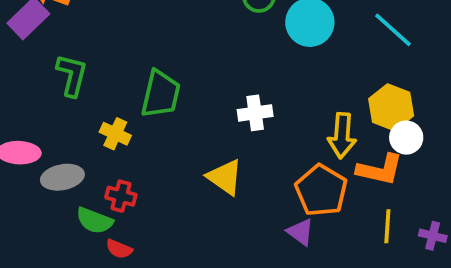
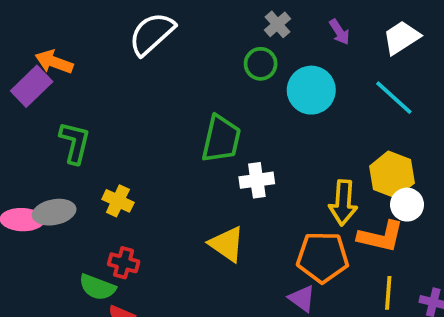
green trapezoid: (161, 94) -> (221, 139), moved
gray ellipse: (62, 177) -> (54, 212), moved
orange pentagon: (321, 190) -> (323, 257), turned -30

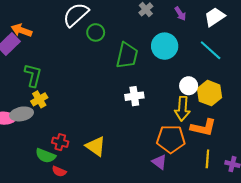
green circle: (261, 64) -> (96, 32), moved
green trapezoid: (221, 139) -> (127, 55), moved
yellow cross: (118, 201) -> (39, 99), moved, turned 35
white circle: (407, 205) -> (189, 86), moved
yellow triangle: (227, 244) -> (96, 146), moved

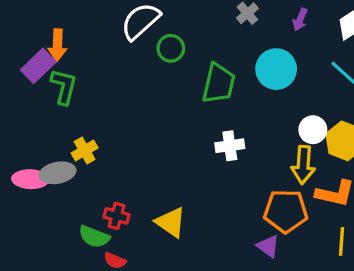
purple arrow: (180, 14) -> (300, 20), turned 56
orange arrow: (22, 30) -> (57, 45), turned -108
green L-shape: (33, 75) -> (64, 87), moved

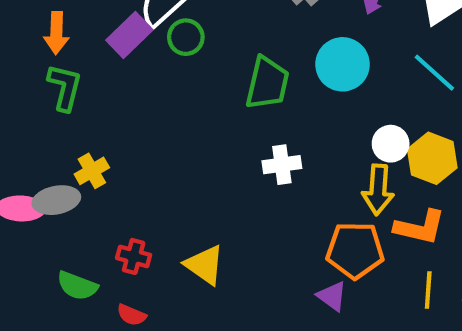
green circle: (171, 48) -> (186, 37), moved
purple rectangle: (38, 66) -> (129, 35), moved
green semicircle: (94, 237) -> (77, 286), moved

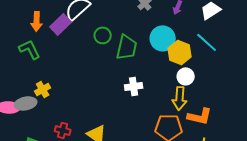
orange arrow: (56, 33) -> (37, 21), moved
green circle: (186, 37) -> (103, 35), moved
green L-shape: (65, 87) -> (30, 49), turned -40
yellow hexagon: (432, 158) -> (180, 52), moved

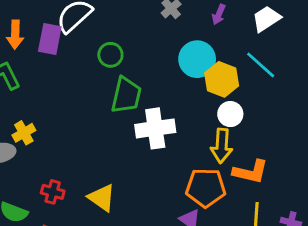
purple rectangle: (61, 24) -> (50, 39), turned -35
green trapezoid: (127, 47) -> (126, 95), moved
white cross: (134, 86) -> (155, 128), size x1.5

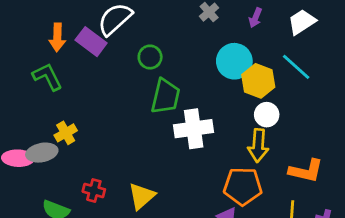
purple rectangle: (50, 39) -> (91, 42), turned -64
orange L-shape: (251, 172) -> (306, 171), moved
yellow triangle: (102, 198) -> (142, 196), turned 44

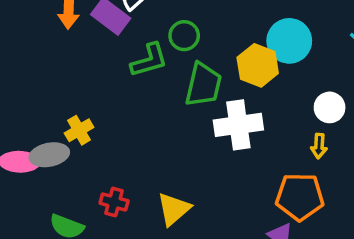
green L-shape: (47, 77) -> (149, 60), moved, turned 100
yellow hexagon: (258, 81) -> (258, 65), moved
yellow arrow: (258, 146) -> (319, 146), size x0.6

